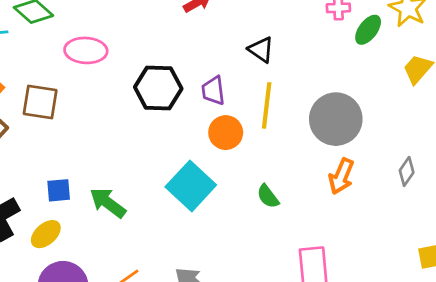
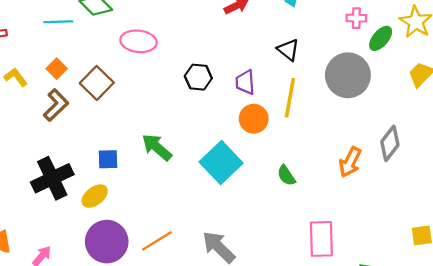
black hexagon: (158, 88) -> (198, 77), size x0.7
brown square: (40, 102) -> (97, 83), turned 32
gray circle: (336, 119) -> (348, 75), moved
gray diamond: (407, 171) -> (390, 143), moved, size x1.4
green arrow: (108, 203) -> (157, 147), moved

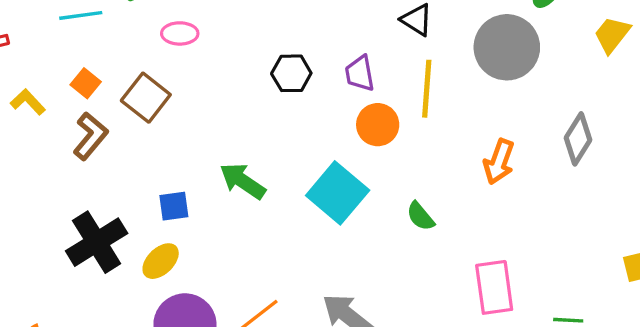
pink ellipse: (139, 41) -> (180, 33), moved, size x0.7
orange arrow: (350, 162) -> (499, 162), moved
green semicircle: (286, 175) -> (420, 216), moved

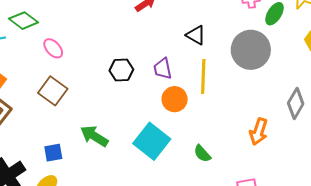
pink ellipse: (180, 33) -> (53, 48), turned 50
brown square: (146, 98) -> (53, 91), moved
orange arrow: (499, 162) -> (259, 132), moved

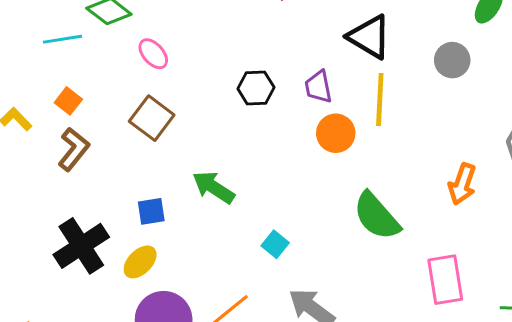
black triangle: (196, 35) -> (369, 37), size x1.5
gray circle: (251, 50) -> (452, 60), size x0.6
cyan square: (152, 141) -> (275, 244), moved, size x0.5
green semicircle: (202, 154) -> (377, 216), size x1.8

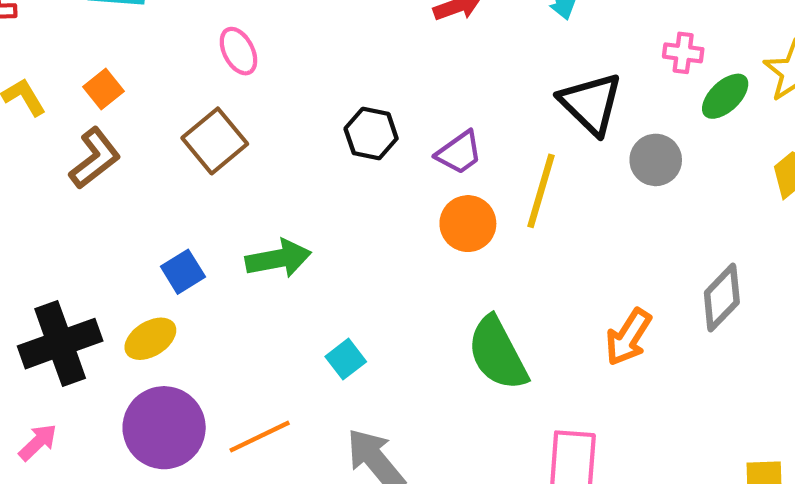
black triangle: (369, 37) -> (591, 103), moved
purple trapezoid: (318, 87) -> (459, 153), turned -128
green arrow: (214, 187) -> (278, 259), turned 123
blue square: (151, 211) -> (183, 272), turned -36
black cross: (81, 246) -> (60, 344), moved

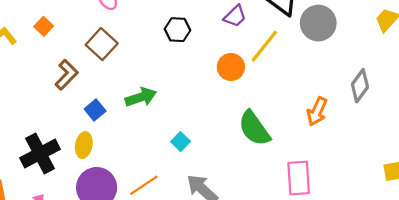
purple trapezoid: (459, 153) -> (235, 16), moved
brown L-shape: (95, 158) -> (66, 75), moved
gray circle: (656, 160) -> (318, 23), size x1.4
yellow line: (541, 191) -> (264, 46), turned 30
yellow ellipse: (150, 339) -> (84, 145), turned -40

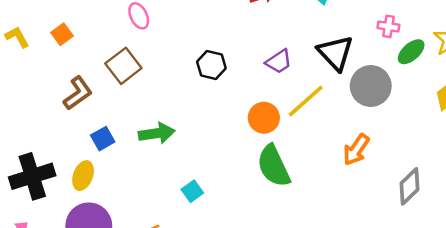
gray diamond: (360, 86) -> (409, 186), moved
orange arrow: (317, 111) -> (356, 150), moved
green semicircle: (254, 128) -> (274, 166), moved

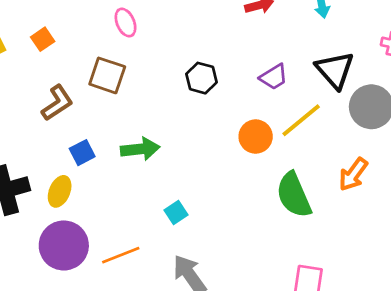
brown square: (123, 66) -> (107, 75), turned -36
green semicircle: (274, 166) -> (294, 195), moved

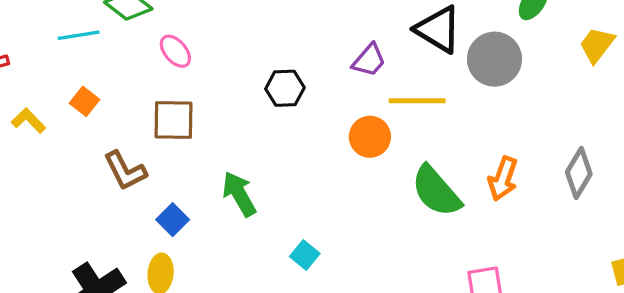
brown L-shape: (57, 103) -> (125, 171), turned 114
yellow line: (301, 120) -> (417, 101), turned 57
green arrow: (140, 149) -> (239, 194), turned -96
orange arrow: (353, 174) -> (503, 179), moved

